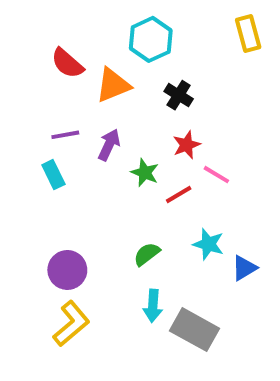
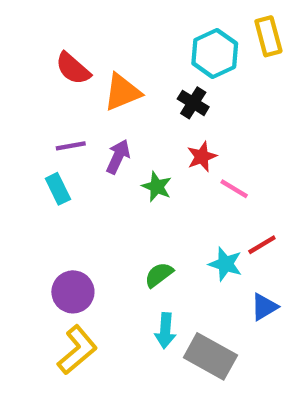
cyan hexagon: (151, 39) -> (215, 53), moved
red line: (179, 194) -> (262, 245), moved
blue triangle: (244, 268) -> (264, 307), moved

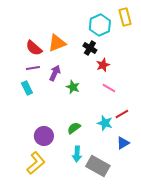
red semicircle: (73, 69) -> (34, 48), moved
red star: (202, 157) -> (103, 65), moved
purple circle: (73, 292) -> (44, 136), moved

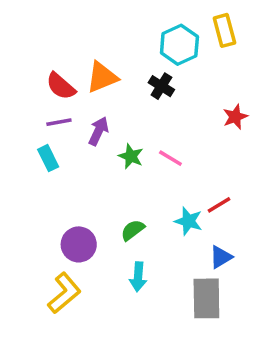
red star: (103, 65) -> (235, 117), moved
pink line: (109, 88) -> (170, 158), moved
gray rectangle: (98, 166) -> (206, 298), moved, turned 60

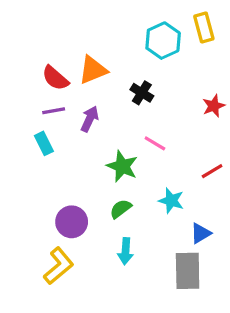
black cross: (161, 86) -> (142, 93), moved
green star: (131, 156) -> (122, 166), moved, size x1.4
red line: (219, 205) -> (212, 171), moved

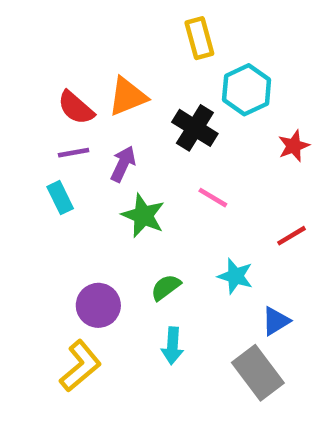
yellow rectangle: (204, 27) -> (199, 38), moved
cyan hexagon: (163, 41) -> (247, 90), moved
black cross: (142, 93) -> (195, 128), size x1.4
green star: (122, 166) -> (143, 216), moved
gray rectangle: (188, 271) -> (258, 373), turned -36

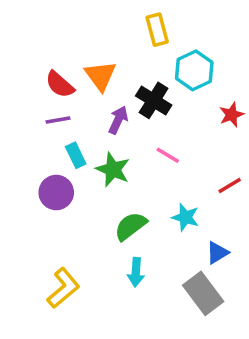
orange triangle: (128, 96) -> (100, 76), turned -44
purple arrow: (123, 164) -> (118, 120), moved
cyan rectangle: (60, 198) -> (76, 155), moved
green semicircle: (166, 287) -> (131, 226), size x1.4
purple circle: (98, 305) -> (56, 193), moved

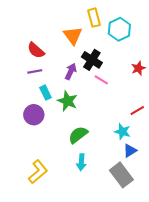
cyan hexagon: (194, 70) -> (119, 29), moved
orange triangle: (100, 76) -> (73, 36), moved
pink line: (168, 155) -> (101, 80), moved
cyan star: (185, 217) -> (122, 132), moved

